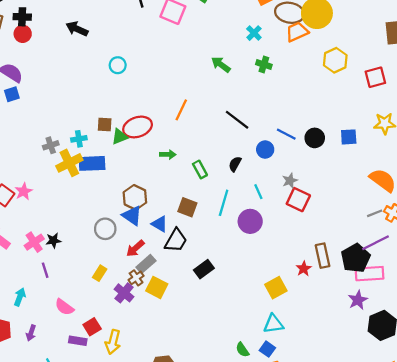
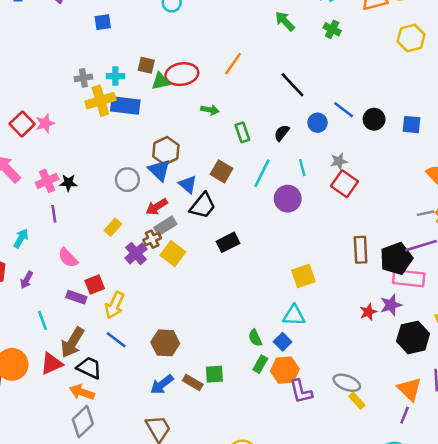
blue square: (12, 94) -> (103, 22), moved
red star: (304, 269) -> (368, 312), moved

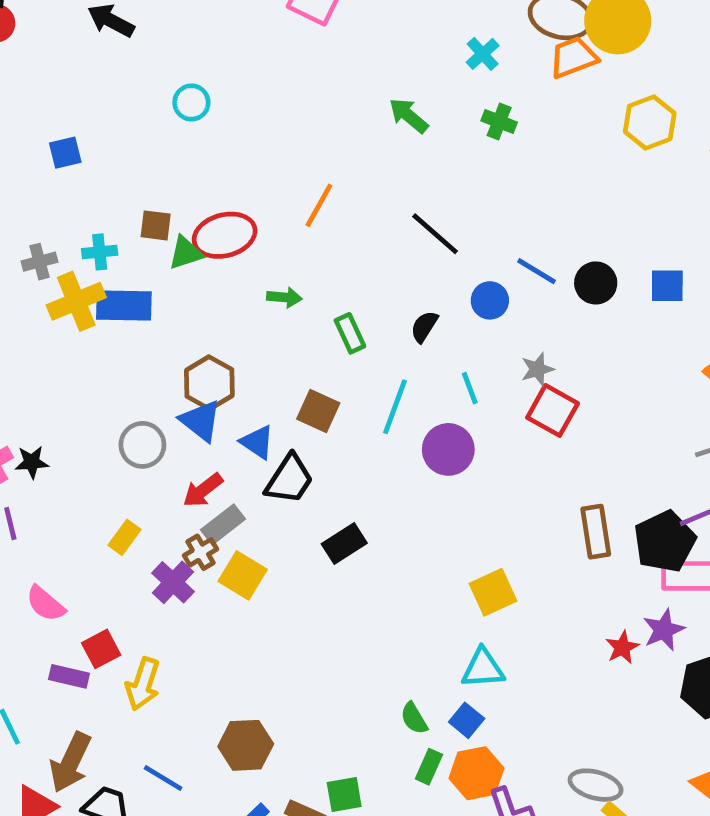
blue line: (116, 340) -> (163, 778), moved

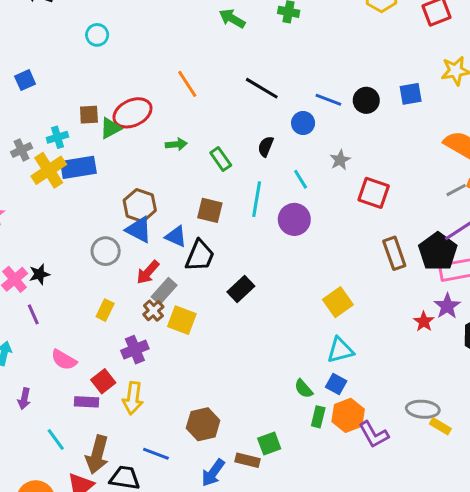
orange line: (319, 205) -> (187, 84), turned -52
red square: (553, 410) -> (374, 193), moved
purple cross: (173, 582) -> (135, 350), moved, turned 35

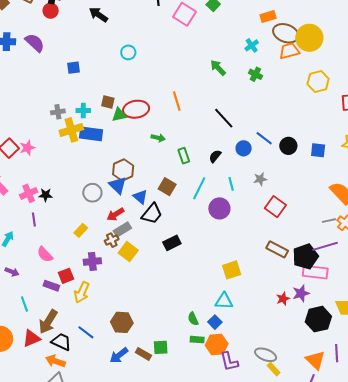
brown rectangle: (394, 253) -> (277, 249), turned -60
purple arrow: (24, 399) -> (12, 272), turned -96
green rectangle: (318, 417) -> (197, 340), turned 64

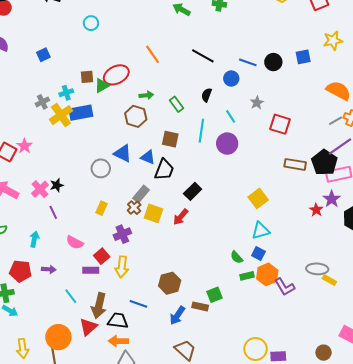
brown hexagon: (123, 170) -> (136, 116), moved
red arrow: (116, 214) -> (181, 217), moved

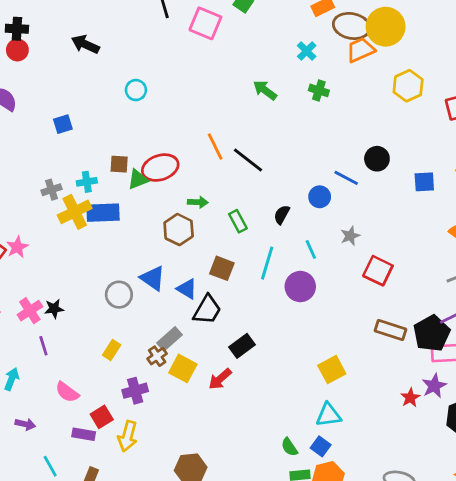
black line: (203, 56) -> (248, 160), moved
black circle: (273, 62) -> (377, 159), moved

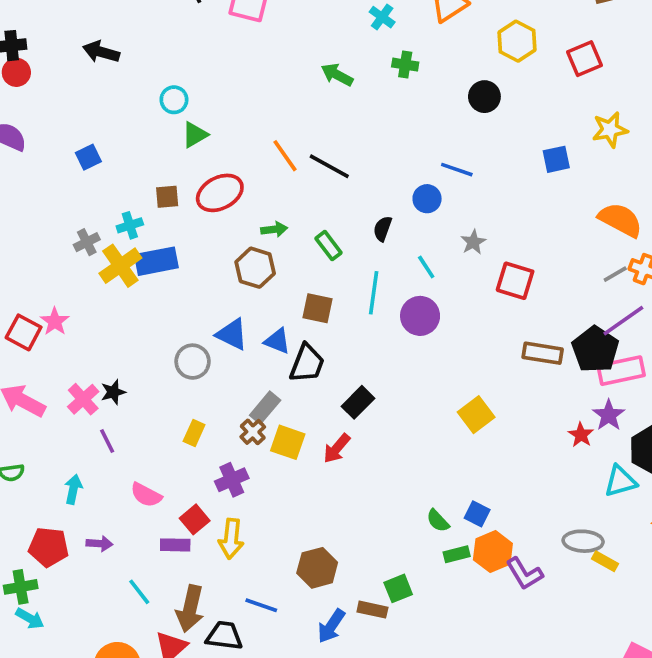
black circle: (377, 159) -> (484, 97), moved
green triangle: (138, 179) -> (195, 135), moved
cyan triangle: (328, 415) -> (620, 481), moved

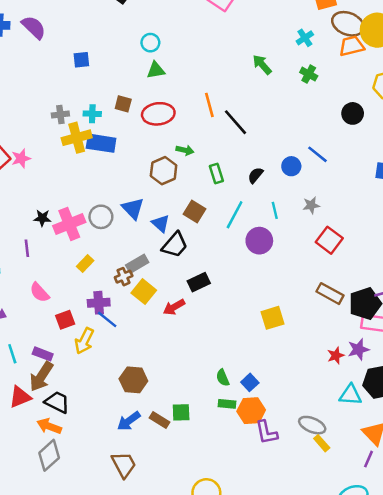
pink cross: (83, 399) -> (69, 224), moved, size x1.4
purple rectangle: (175, 545) -> (43, 354), moved
blue line: (261, 605) -> (107, 319), moved

